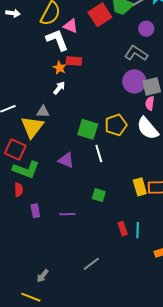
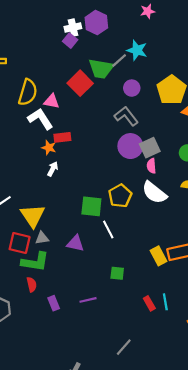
gray L-shape: (136, 53) -> (126, 116), turned 30
gray triangle: (43, 112) -> (42, 238), moved

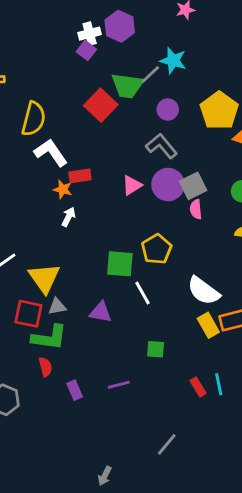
pink triangle: (52, 101) -> (132, 185), moved, turned -42
white semicircle: (154, 193) -> (203, 291), moved

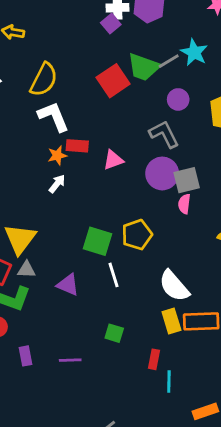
pink triangle: (132, 185) -> (113, 160), moved
orange star: (63, 189) -> (57, 155), turned 30
red rectangle: (198, 387) -> (154, 359), moved, turned 30

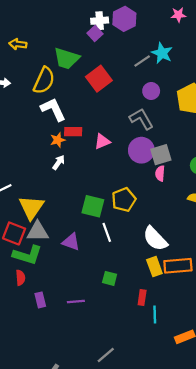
green trapezoid: (144, 67) -> (67, 58), moved
gray triangle: (26, 270) -> (38, 232), size x1.5

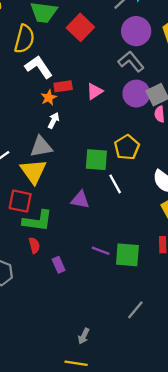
purple circle: (151, 91) -> (136, 31), size x1.6
gray triangle: (38, 232) -> (41, 147), moved
green square: (110, 278) -> (127, 255), moved, size x1.6
purple line: (76, 302) -> (101, 251), moved, turned 35

